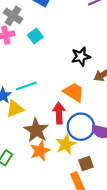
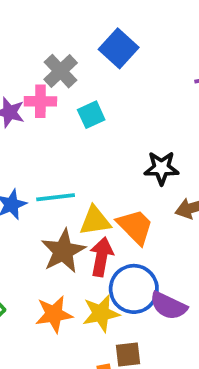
yellow triangle: (15, 109) -> (95, 221), moved
brown star: (36, 130) -> (63, 251), moved

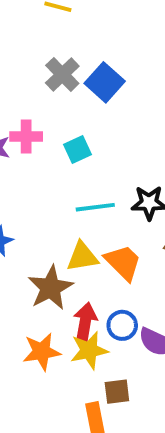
gray cross: (61, 71) -> (62, 74), moved
cyan line: (56, 197) -> (95, 207), moved
red arrow: (101, 257) -> (85, 322), moved
blue circle: (134, 289) -> (122, 325), size x0.6

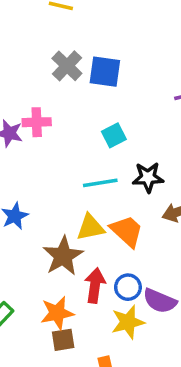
blue square: (105, 82) -> (105, 72), turned -32
cyan square: (78, 150) -> (114, 135), moved
yellow star: (89, 350) -> (128, 322), moved
brown square: (117, 392) -> (63, 340), moved

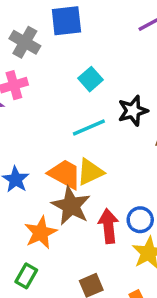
gray cross: (67, 66) -> (25, 42), moved
orange trapezoid: (127, 231) -> (65, 174), moved
orange star: (57, 313) -> (41, 233), moved

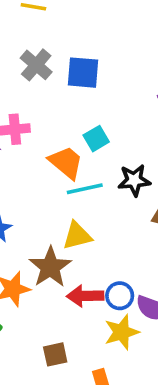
gray cross: (25, 42) -> (36, 65), moved
orange trapezoid: (65, 174) -> (66, 163), moved
red arrow: (108, 226) -> (85, 296), turned -96

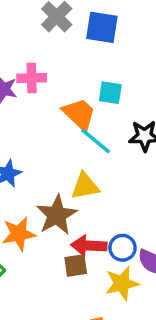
cyan square: (96, 139) -> (110, 93), turned 35
cyan line: (85, 189) -> (96, 141), turned 48
brown square: (55, 354) -> (76, 265), moved

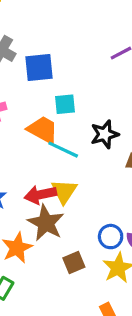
blue square: (102, 27) -> (39, 68), moved
yellow triangle: (85, 186) -> (64, 191), turned -32
red arrow: (89, 246) -> (40, 195), moved

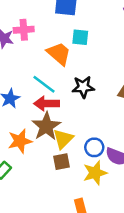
black star: (105, 134) -> (83, 87), moved
cyan line: (63, 150) -> (44, 84), moved
yellow triangle: (64, 191) -> (63, 139), moved

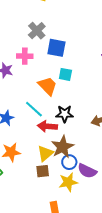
pink cross: (24, 30) -> (25, 56), moved
red arrow: (47, 104) -> (47, 126), moved
brown star: (46, 126) -> (63, 147), moved

